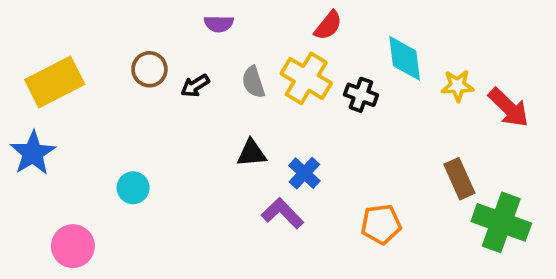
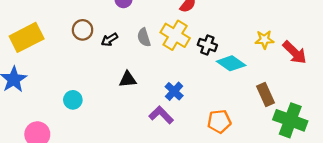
cyan diamond: (405, 58) -> (231, 63), moved, turned -48
black triangle: (252, 153) -> (128, 79), moved

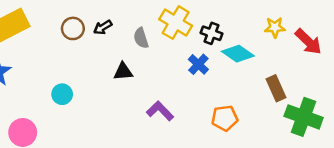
brown circle: (83, 30) -> (73, 28), moved
gray semicircle: (144, 37) -> (141, 38), moved
blue cross: (174, 91) -> (198, 64), moved

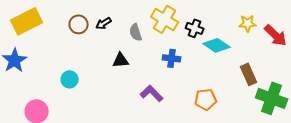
blue cross: (198, 64) -> (172, 58), moved, turned -36

